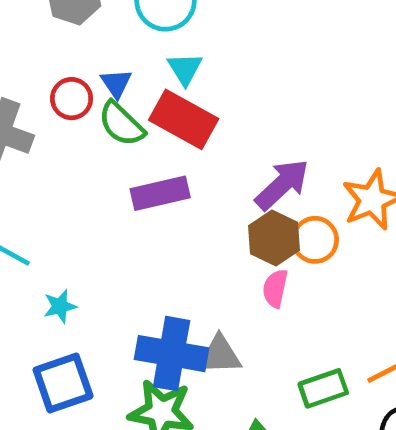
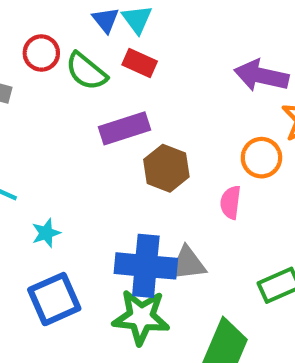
blue triangle: (116, 83) -> (106, 20), moved
red rectangle: (184, 119) -> (140, 63), size x0.6
purple arrow: (282, 185) -> (261, 76), moved, turned -120
brown hexagon: (274, 238) -> (166, 168), moved

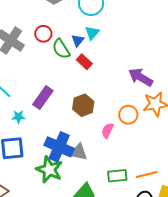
blue triangle: (106, 20) -> (78, 40), moved
red rectangle: (140, 63) -> (84, 62), moved
purple rectangle: (125, 128) -> (43, 98), moved, turned -55

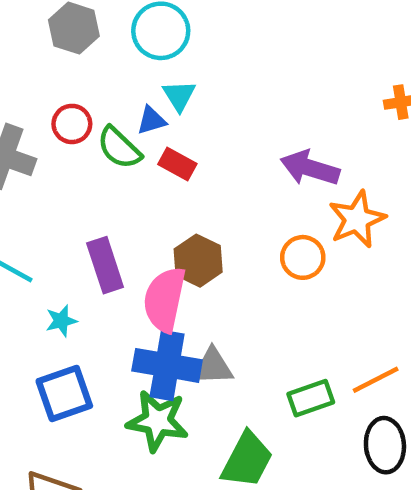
blue triangle: (78, 40) -> (151, 120), turned 48
purple rectangle: (43, 98) -> (105, 265), turned -40
pink semicircle: (107, 131) -> (165, 299), moved, size x1.8

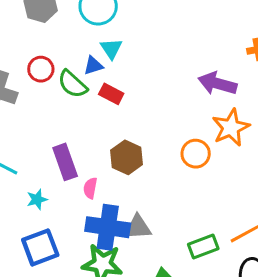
purple arrow: (310, 168) -> (217, 84), moved
pink semicircle: (165, 299) -> (90, 188), moved, size x0.5

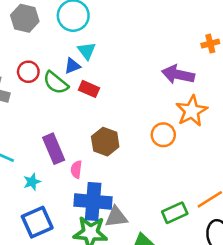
gray triangle: (138, 227) -> (116, 217), moved

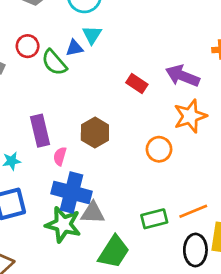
red rectangle: (89, 89) -> (137, 83), moved
orange circle: (163, 135) -> (159, 149), moved

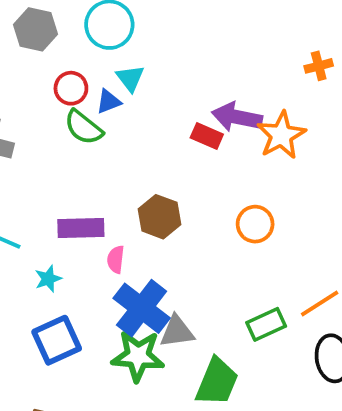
red circle: (28, 46) -> (71, 88), moved
purple arrow: (183, 76) -> (237, 117), moved
orange star: (190, 116) -> (281, 135), moved
purple rectangle: (40, 131) -> (81, 228), turned -68
blue cross: (72, 192) -> (142, 308), turned 33

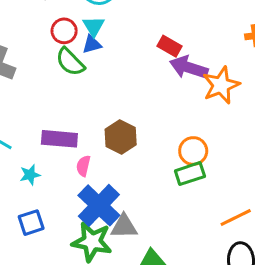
cyan triangle: (130, 78) -> (94, 26), moved
red rectangle: (207, 136) -> (170, 46), moved
green rectangle: (266, 324) -> (190, 174), moved
blue square: (57, 340) -> (31, 223), size x0.7

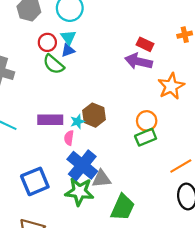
red rectangle: (170, 46) -> (145, 44), moved
orange star: (221, 85) -> (171, 86), moved
cyan star: (30, 175) -> (78, 122), moved
blue square: (31, 223) -> (35, 181), size x1.5

